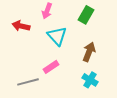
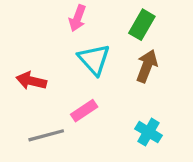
red arrow: (21, 26) -> (31, 81), moved
brown arrow: (89, 52) -> (147, 66), moved

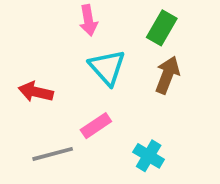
pink arrow: (78, 18) -> (88, 20), turned -30
cyan cross: (148, 132) -> (149, 156), moved

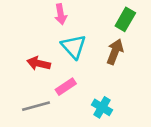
green rectangle: (162, 28) -> (125, 19), moved
red arrow: (36, 92) -> (39, 63), moved

